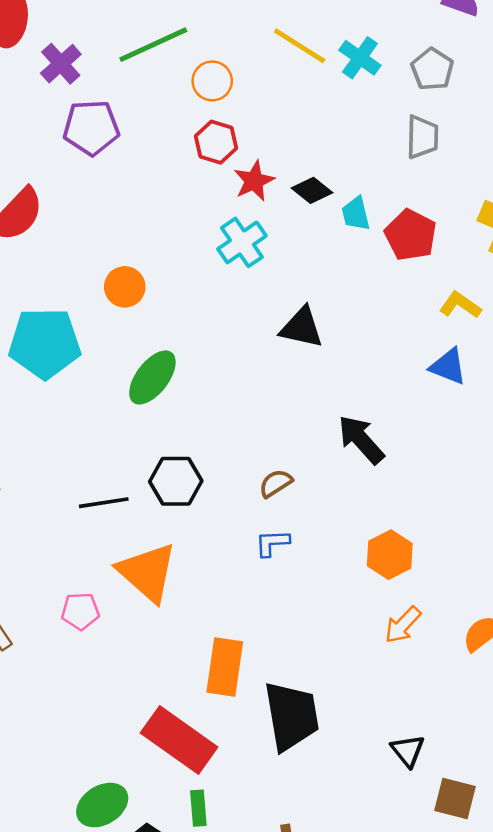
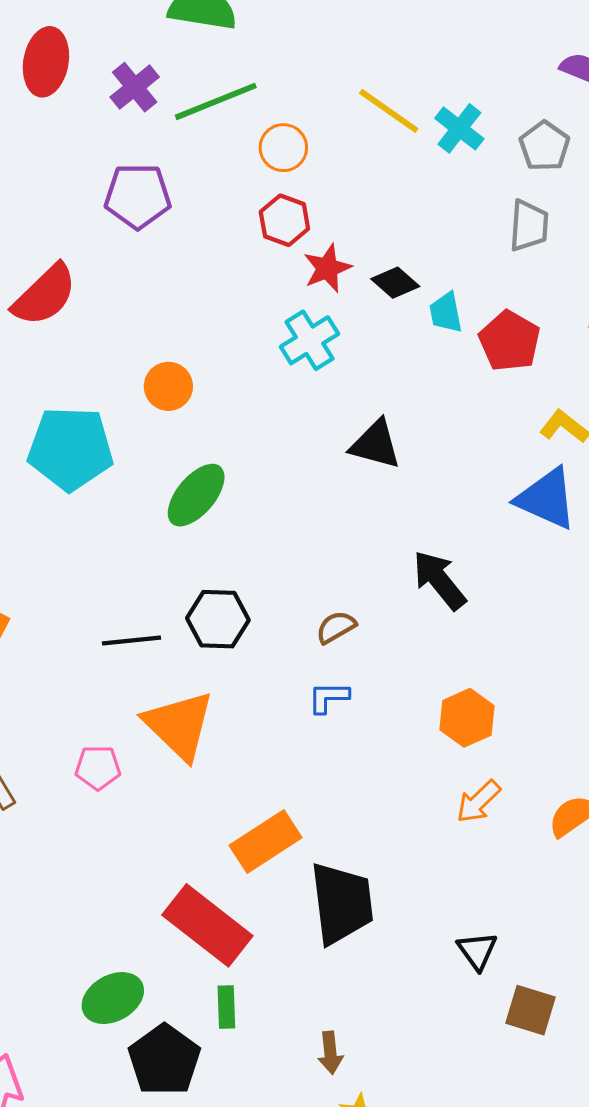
purple cross: (61, 64) -> (135, 87), moved
blue triangle: (448, 366) -> (547, 499), size x1.4
orange rectangle: (225, 667) -> (266, 842), turned 46

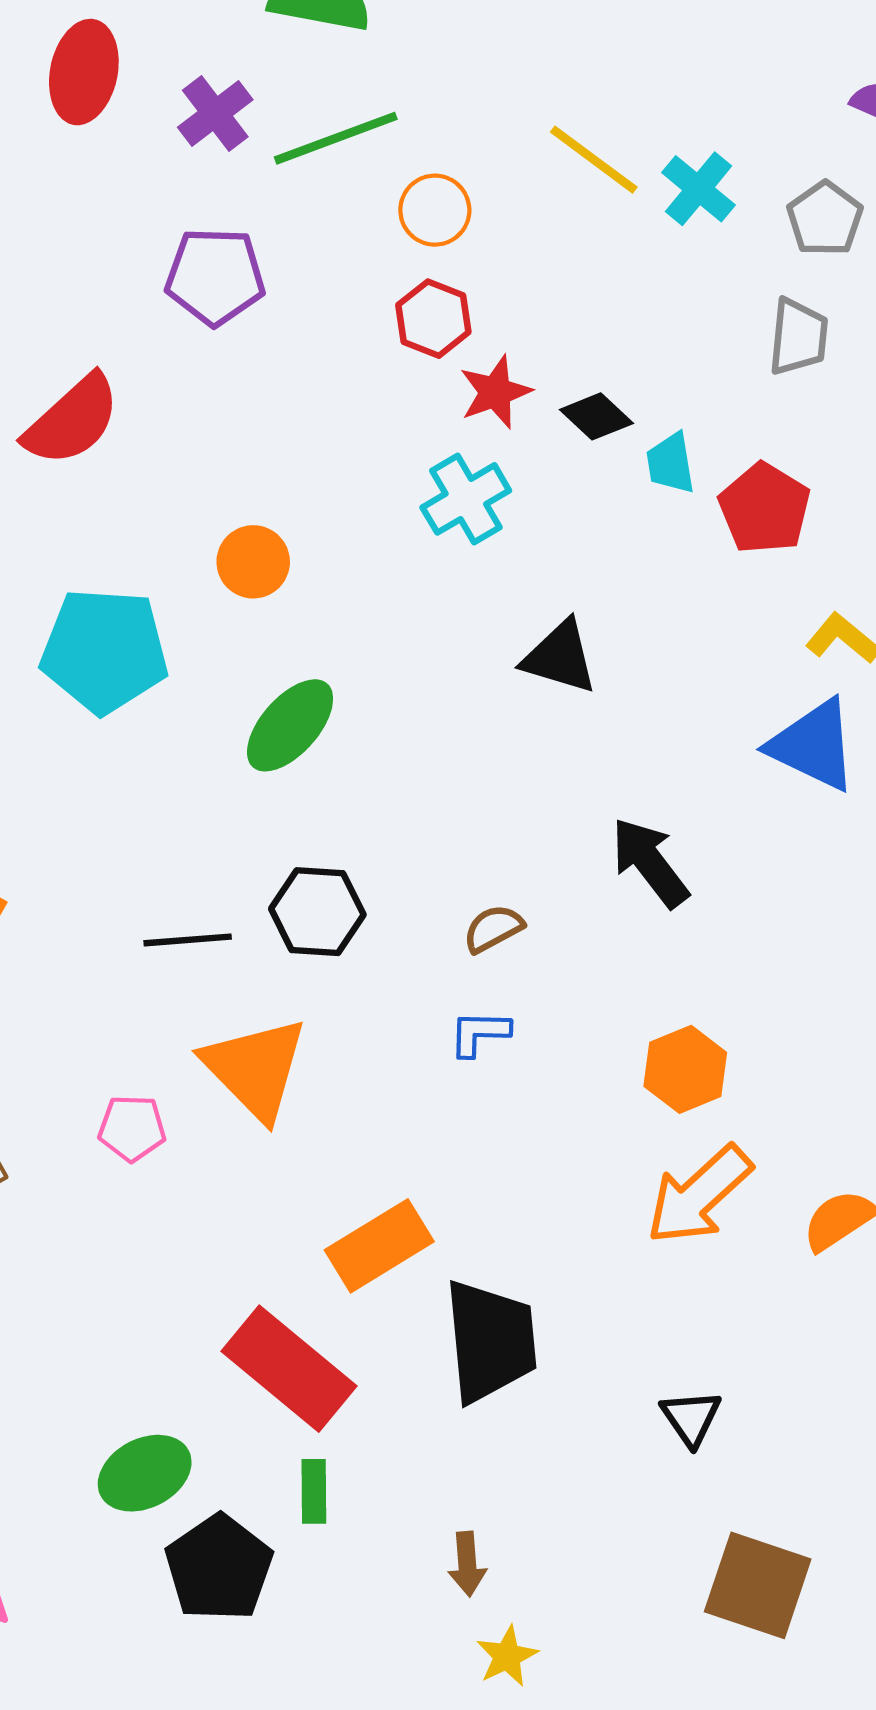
orange arrow: (478, 802) -> (699, 1195), size x1.6
brown square: (530, 1010) -> (758, 1585), moved, size x1.4

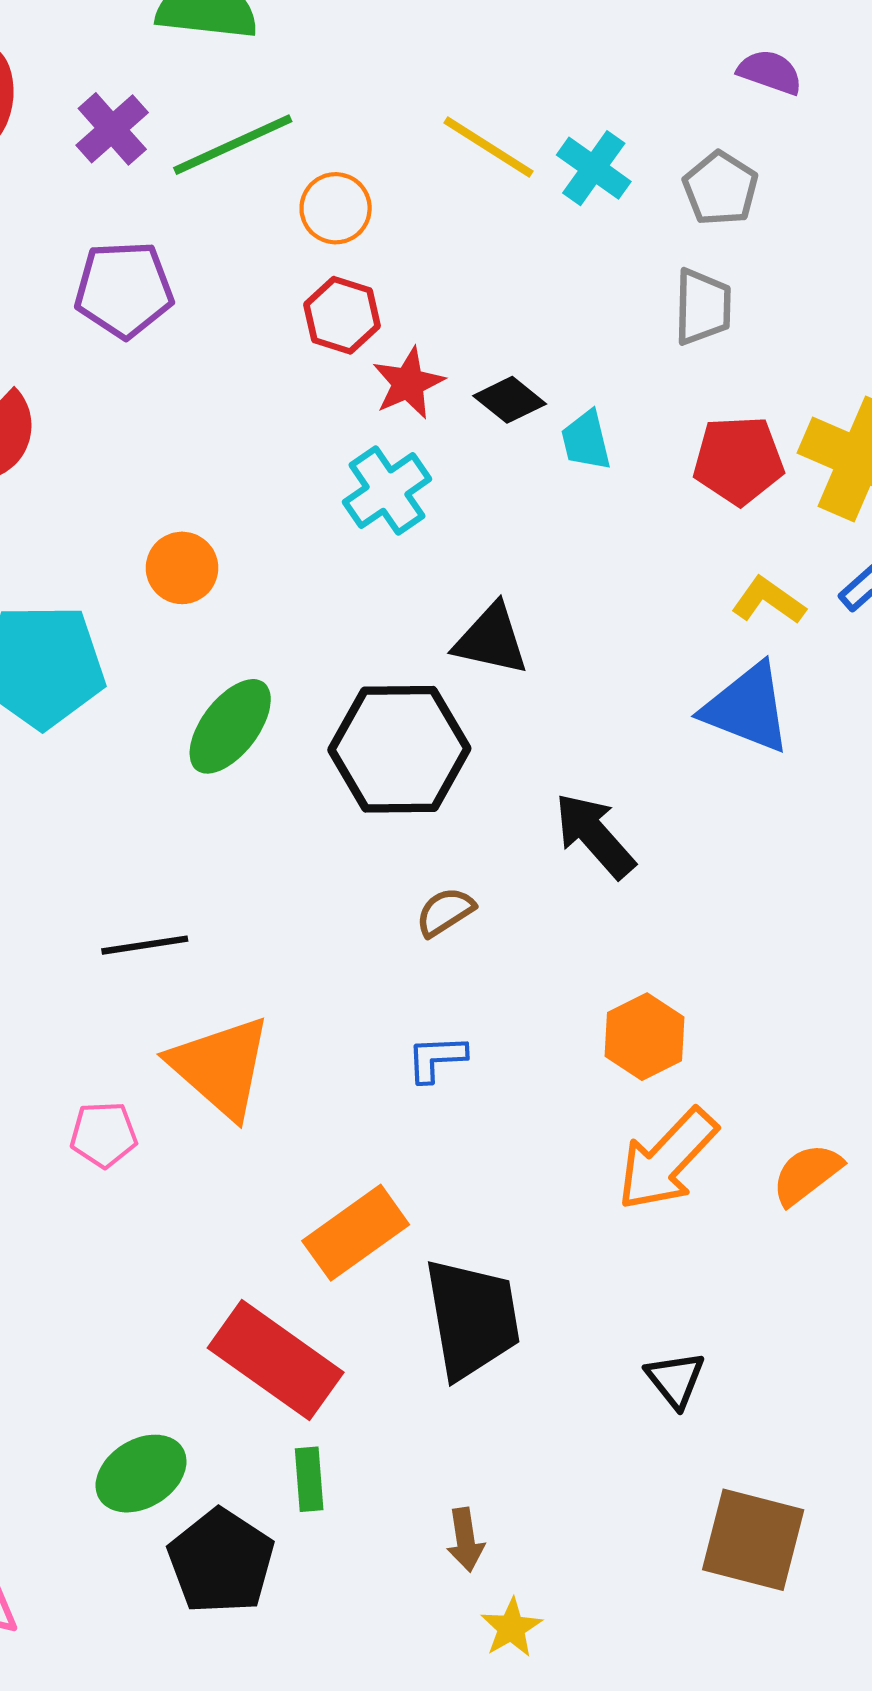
red pentagon: (765, 508) -> (738, 460), moved, turned -30
black hexagon: (317, 912) -> (399, 749), moved, size x1.5
blue L-shape: (479, 1033) -> (436, 1058), moved

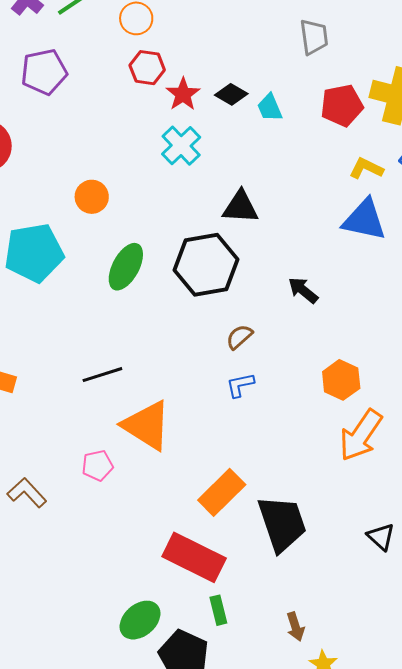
black arrow: (595, 835) -> (303, 290), size x0.7
blue L-shape: (436, 1058) -> (240, 385), moved

